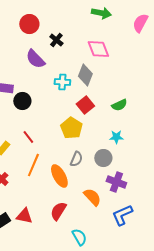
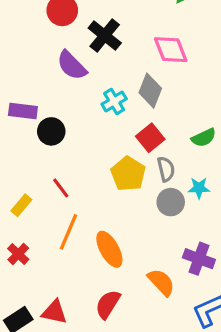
black cross: (56, 40) -> (105, 36), size x1.5
cyan cross: (62, 82) -> (114, 102), turned -35
gray circle: (103, 158) -> (171, 202), moved
gray semicircle: (76, 159) -> (166, 169), moved, turned -35

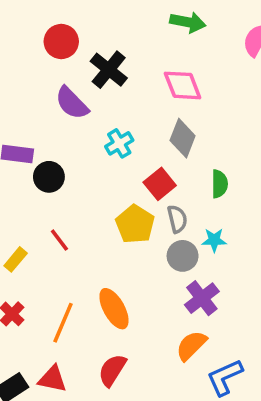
gray diamond: (150, 91) -> (183, 138), moved
green semicircle: (204, 138) -> (219, 184), turned -65
orange line: (69, 232) -> (63, 323), moved
purple cross: (199, 259) -> (202, 298), moved, turned 32
orange semicircle: (161, 282) -> (191, 346), moved, turned -92

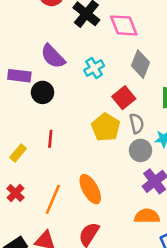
pink diamond: (183, 85) -> (124, 25), moved
purple semicircle: (72, 103) -> (53, 56), moved
red line: (59, 240) -> (50, 139), turned 42
orange semicircle: (191, 346) -> (147, 216), turned 45

